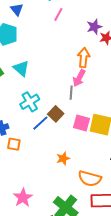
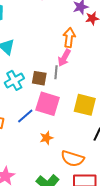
brown square: (56, 114) -> (39, 78), moved, turned -35
blue line: (40, 123) -> (25, 116), moved
pink square: (81, 123) -> (48, 104), moved, size x1.4

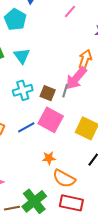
pink arrow: (64, 58) -> (76, 78), size x1.4
orange star: (46, 138) -> (49, 158), moved

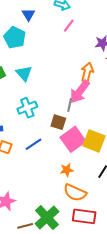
brown square: (48, 93) -> (58, 122), moved
pink square: (51, 120) -> (73, 139), moved, turned 30
orange star: (49, 158) -> (67, 170), moved

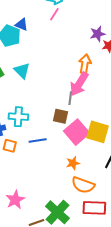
blue triangle: (28, 15) -> (21, 25), moved, turned -32
pink line: (69, 26) -> (54, 14), moved
cyan cross: (27, 108) -> (18, 117), moved, turned 30
blue line: (34, 144) -> (38, 140), turned 30

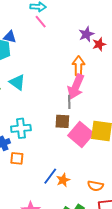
pink line: (54, 14) -> (41, 22), turned -64
blue line: (38, 140) -> (50, 176), moved, turned -36
orange star: (73, 163) -> (63, 180), moved
orange semicircle: (83, 185) -> (95, 186), size x0.7

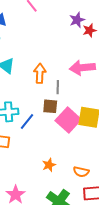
orange arrow: (78, 66) -> (40, 73), moved
pink arrow: (76, 87) -> (82, 68), moved, turned 60
blue line: (50, 176) -> (27, 121), moved

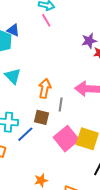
brown square: (50, 106) -> (41, 117), moved

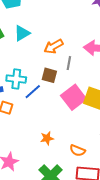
cyan triangle: (13, 76) -> (22, 33), turned 42
orange arrow: (45, 88) -> (53, 46), turned -132

